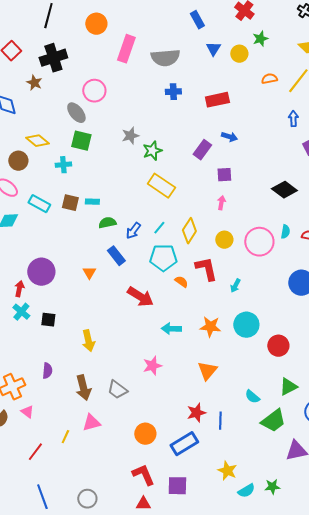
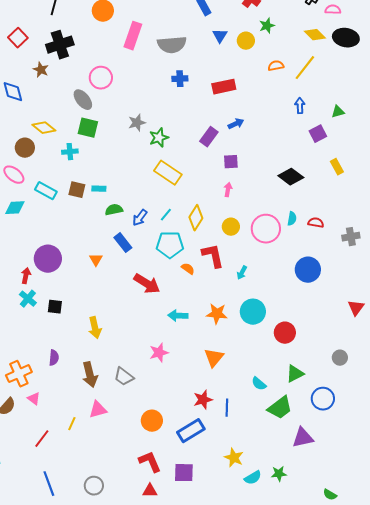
blue arrow: (229, 137) -> (236, 124), turned -42

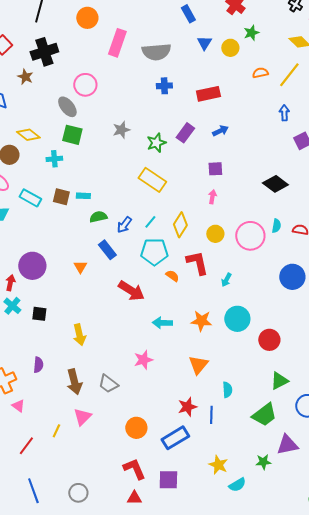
purple rectangle: (209, 137) -> (185, 133), moved
green star: (159, 138) -> (156, 143), moved
cyan semicircle: (259, 384) -> (227, 390), moved, turned -133
pink triangle: (98, 410) -> (82, 417), turned -30
green star: (279, 474) -> (263, 462), moved

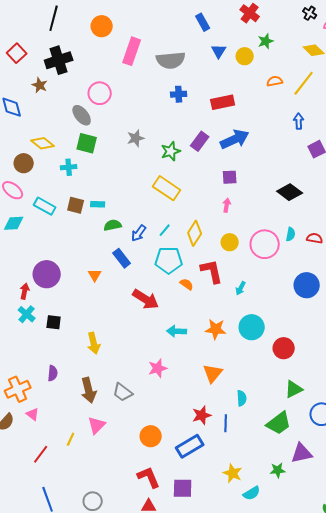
blue arrow: (220, 131) -> (235, 139), size x1.8

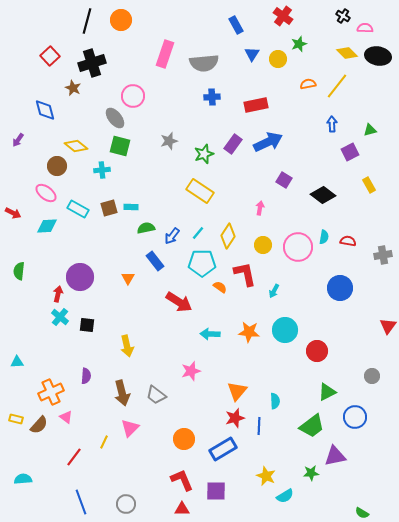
orange circle: (102, 26) -> (121, 20), moved
purple square: (230, 177) -> (284, 180), moved, turned 35
brown square: (76, 205) -> (109, 208), turned -30
orange triangle: (213, 373) -> (237, 391), moved

